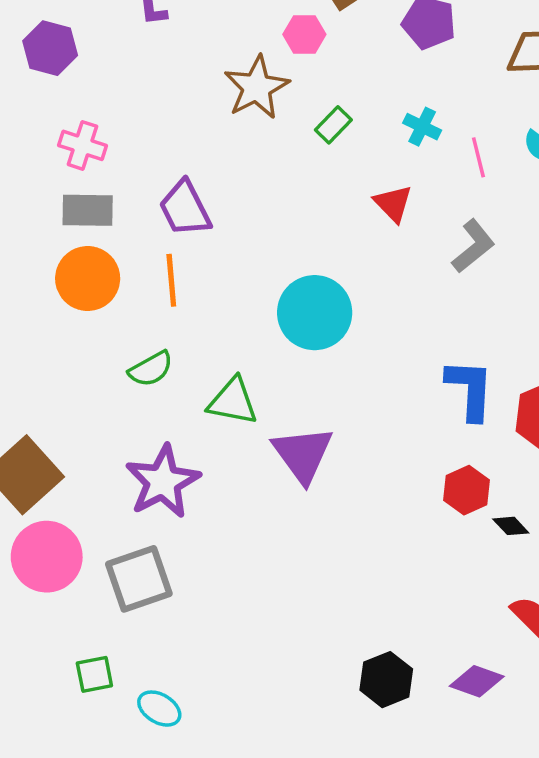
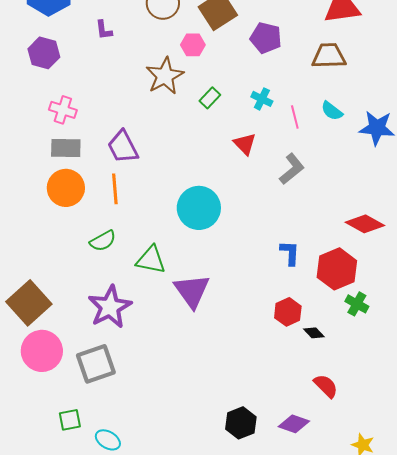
blue L-shape: (470, 389) -> (290, 253), size x0.7

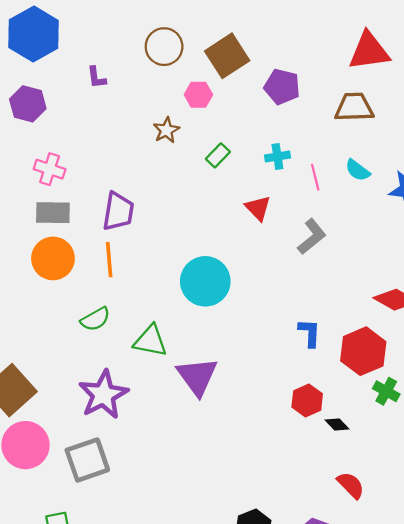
brown star: (165, 76) -> (166, 130), size x0.6
cyan cross: (262, 99) -> (277, 157), turned -35
purple trapezoid: (123, 147) -> (118, 211), turned -144

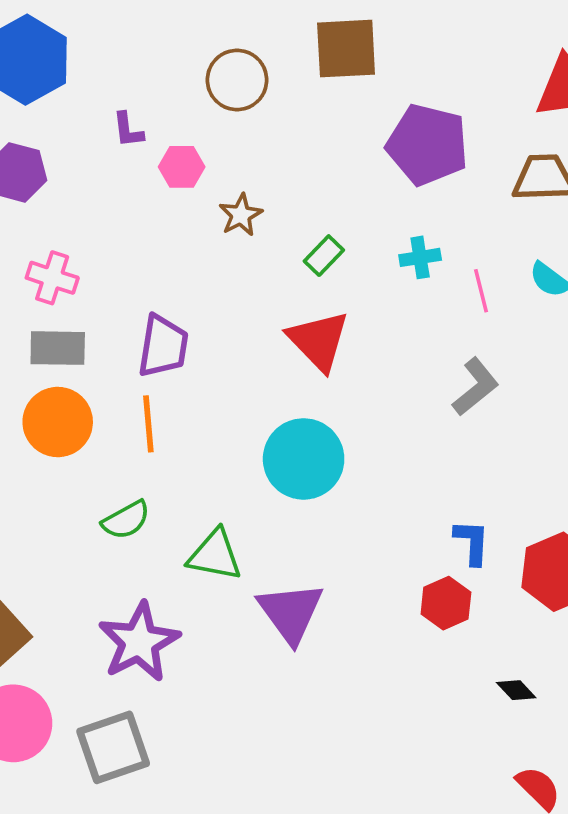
brown square: (227, 56) -> (346, 49), moved, turned 30
purple pentagon: (282, 87) -> (427, 145), size x1.4
pink hexagon: (198, 95) -> (182, 167), moved
red triangle: (258, 208) -> (318, 341), moved, size x1.5
red hexagon: (307, 400) -> (446, 603), moved

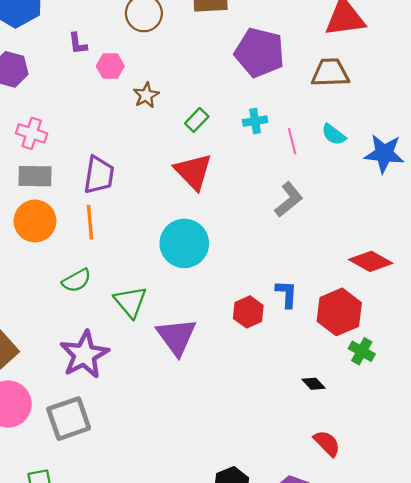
green triangle: (215, 555) -> (130, 302), turned 39
red hexagon: (446, 603) -> (248, 312), moved

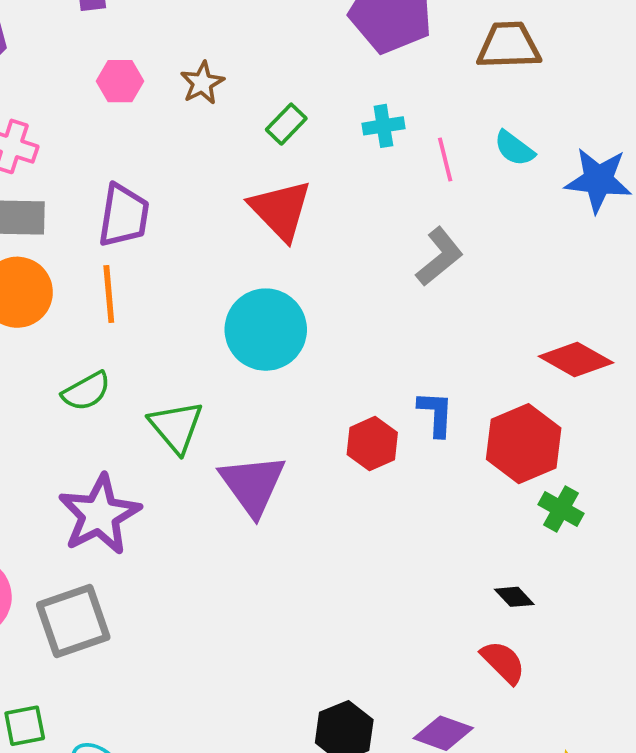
pink hexagon: (110, 66) -> (120, 81), moved
black diamond: (313, 384) -> (514, 597), moved

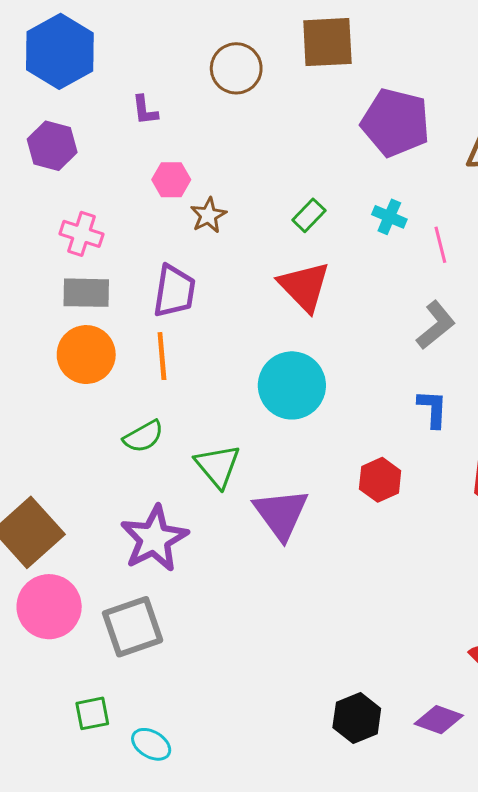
brown star: (202, 83) -> (208, 215), moved
cyan cross: (383, 126) -> (389, 217), turned 32
blue L-shape: (436, 414) -> (433, 409), moved

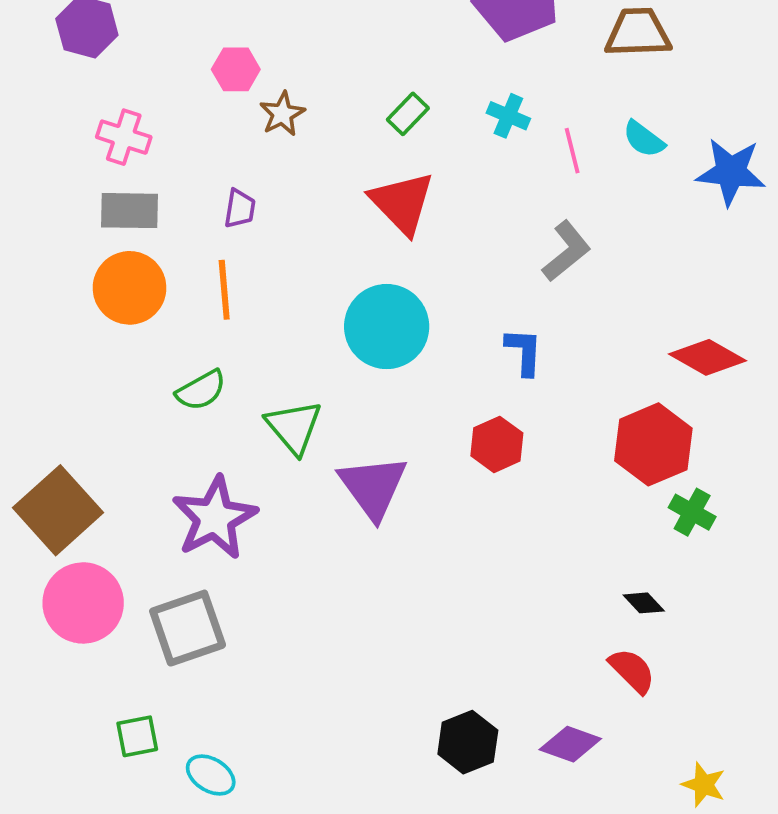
purple trapezoid: (174, 291) -> (240, 209), size x0.6
blue L-shape: (433, 409) -> (524, 352), moved

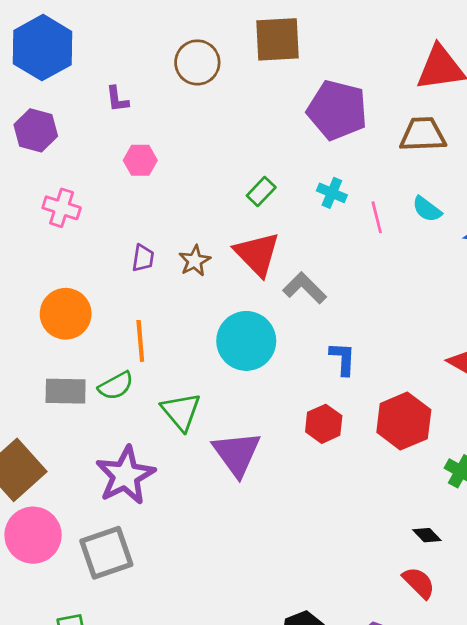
brown star: (282, 114) -> (195, 261), moved
gray rectangle: (130, 211) -> (66, 391), moved
gray L-shape: (566, 251) -> (305, 288), moved, turned -96
orange line: (224, 290) -> (140, 341), moved
red hexagon: (653, 444) -> (404, 421), moved

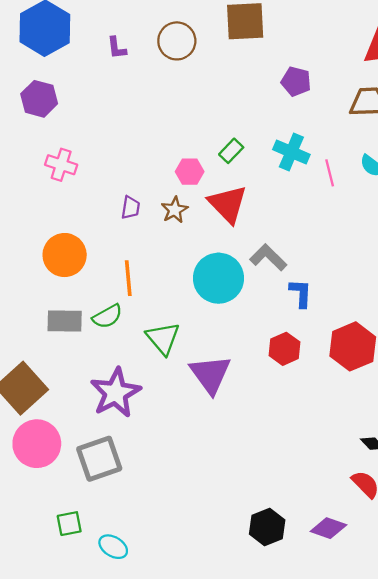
purple L-shape: (117, 99) -> (117, 48), moved
purple pentagon: (337, 110) -> (296, 81), size x0.6
pink hexagon: (140, 160) -> (190, 172), moved
cyan cross: (332, 193) -> (291, 152), size x1.4
gray L-shape: (305, 288) -> (268, 257), moved

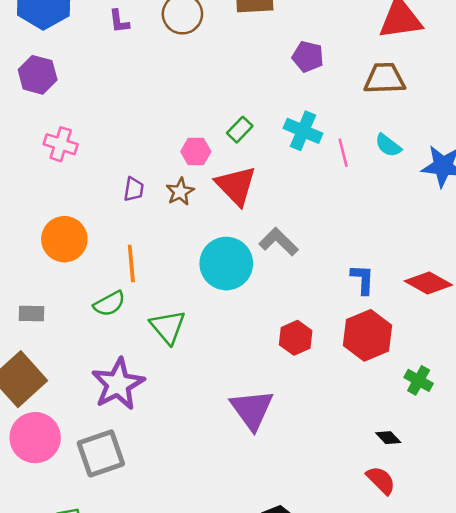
blue L-shape: (301, 293) -> (363, 279), moved
gray rectangle: (65, 321) -> (31, 313), moved, size x0.7
purple triangle: (210, 374) -> (252, 410), moved

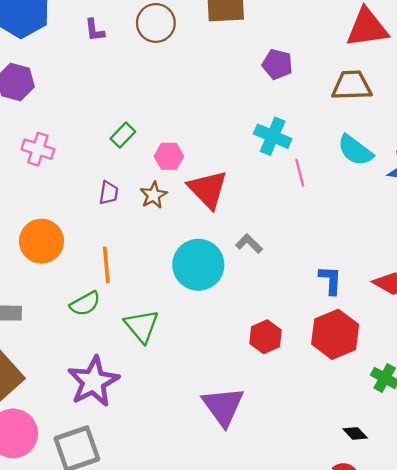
green rectangle: (240, 130) -> (123, 135), moved
cyan semicircle: (388, 145) -> (355, 150), size x1.4
pink line: (343, 153) -> (300, 173), moved
gray L-shape: (279, 242) -> (249, 244), size x0.7

